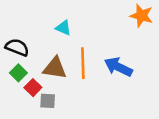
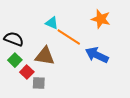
orange star: (141, 16) -> (101, 19), moved
orange line: (83, 63) -> (69, 37), moved, turned -55

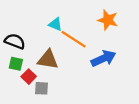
blue arrow: (97, 55) -> (103, 58), turned 130
green square: (15, 60) -> (16, 64), turned -32

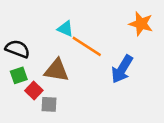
orange star: (108, 20) -> (141, 24), moved
blue arrow: (103, 58) -> (122, 69), turned 145
green square: (16, 64) -> (19, 75), turned -32

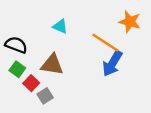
orange line: (87, 46) -> (105, 43), moved
green square: (19, 75) -> (17, 69), turned -35
gray square: (49, 104) -> (45, 96), turned -35

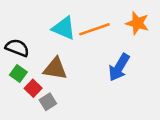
cyan triangle: (60, 26) -> (64, 28), size x1.5
orange line: (105, 43) -> (94, 29), moved, turned -52

